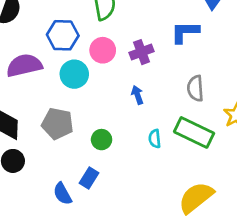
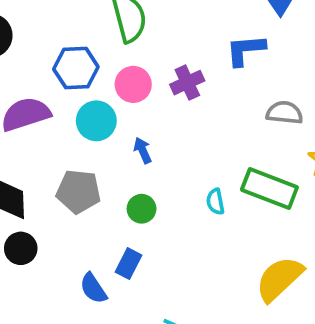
gray semicircle: (195, 88) -> (284, 113), moved, turned 105
blue arrow: (137, 95) -> (143, 150), moved

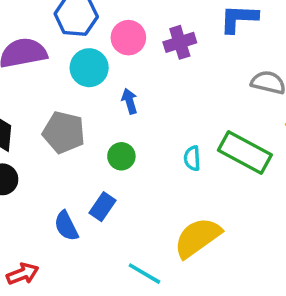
yellow semicircle: (279, 279) -> (198, 238), moved

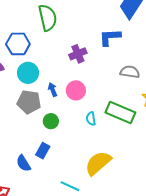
pink circle: (128, 38) -> (76, 90), moved
gray pentagon: (64, 132) -> (29, 102), moved

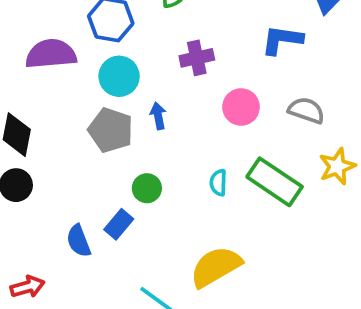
purple cross: (78, 54) -> (197, 58), moved
pink circle: (76, 90) -> (241, 107), moved
green circle: (51, 121) -> (147, 188), moved

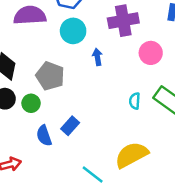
purple cross: (197, 58) -> (123, 21), size x1.4
gray pentagon: (111, 130) -> (50, 76), moved
green circle: (147, 188) -> (31, 103), moved

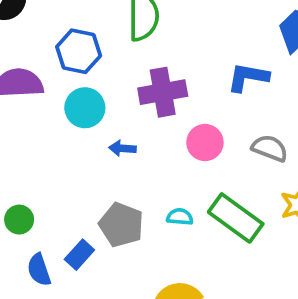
blue arrow: (97, 57) -> (122, 148), turned -77
gray pentagon: (50, 76) -> (121, 225), moved
cyan semicircle: (135, 101) -> (180, 217), turned 91

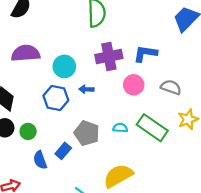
blue hexagon: (79, 51) -> (56, 98), moved
blue L-shape: (248, 77) -> (145, 54), moved

